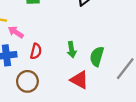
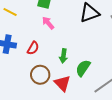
pink arrow: (16, 32) -> (48, 23), moved
brown circle: (27, 81) -> (40, 75), moved

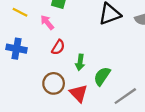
pink arrow: (48, 23) -> (47, 22), moved
red semicircle: (33, 48) -> (58, 47), moved

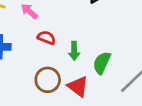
red semicircle: (58, 47) -> (46, 38), turned -91

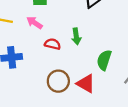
green arrow: (74, 51) -> (76, 36), moved

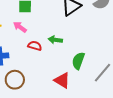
green arrow: (76, 36) -> (55, 40), turned 104
brown circle: (58, 81) -> (15, 80), moved

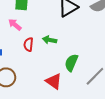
red semicircle: (35, 46) -> (28, 44), turned -104

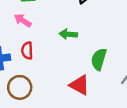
red semicircle: (28, 44) -> (27, 50), moved

